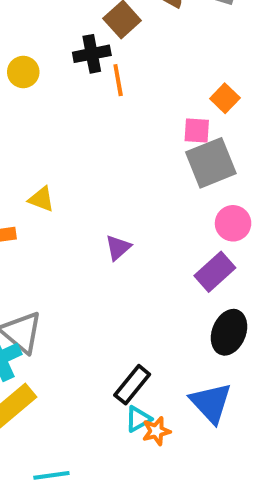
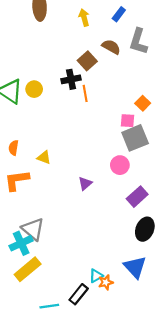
pink circle: (233, 223) -> (120, 165), moved
black rectangle: (132, 385) -> (79, 294), moved

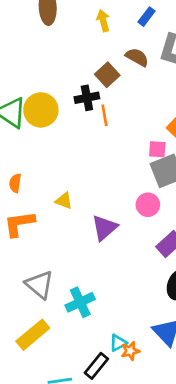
yellow circle: (34, 89) -> (41, 110), size x1.6
yellow triangle: (44, 157) -> (64, 201), moved
purple triangle: (85, 184) -> (105, 228), size x1.5
cyan cross: (21, 243) -> (80, 302), moved

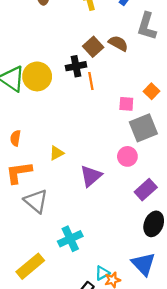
brown semicircle: (137, 57) -> (118, 43), moved
pink square: (157, 149) -> (126, 104), moved
yellow triangle: (64, 201) -> (57, 153), turned -49
gray triangle: (40, 285) -> (36, 201), moved

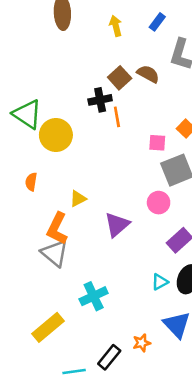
yellow circle: (37, 76) -> (56, 135), moved
orange L-shape: (19, 172) -> (57, 229), moved, turned -56
cyan triangle: (102, 273) -> (160, 282), moved

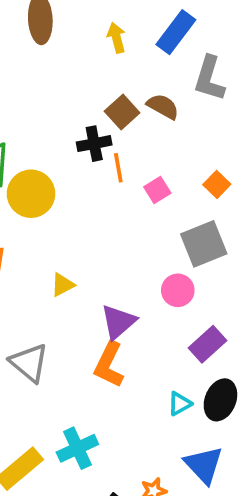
blue rectangle: (157, 22) -> (176, 32), size x1.6
pink square: (157, 143) -> (157, 190), moved, turned -36
orange L-shape: (57, 229) -> (109, 365), moved
cyan cross: (94, 296) -> (77, 448), moved

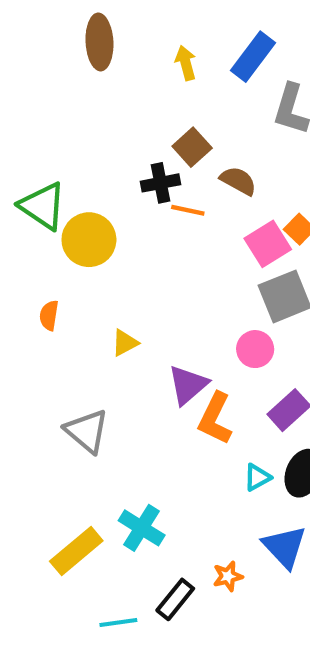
brown semicircle: (163, 106) -> (238, 181), moved
orange line: (118, 168) -> (188, 210), turned -68
pink square: (157, 190) -> (268, 244), moved, size x1.5
orange L-shape: (109, 365) -> (215, 418), moved
cyan cross: (77, 448) -> (142, 528), turned -33

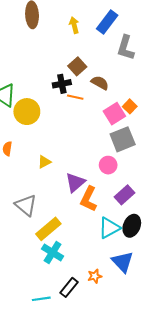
cyan triangle: (257, 477) -> (109, 228), size x1.6
yellow rectangle: (76, 551) -> (48, 229), moved

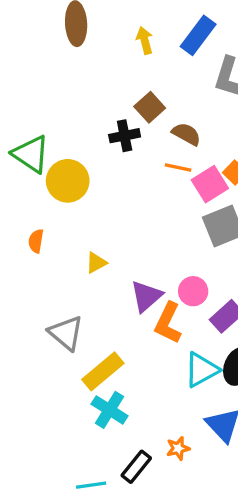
orange line: (75, 97) -> (178, 167), moved
pink circle: (108, 165) -> (193, 291), moved

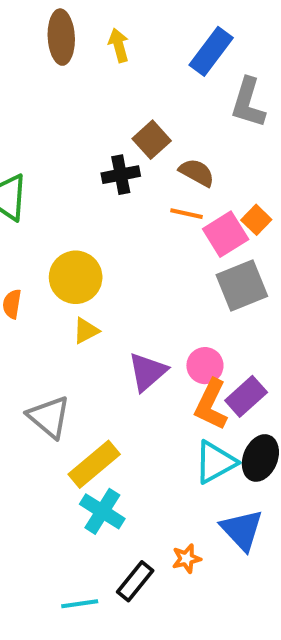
yellow arrow: (145, 40) -> (119, 45), moved
yellow circle: (68, 181) -> (76, 277), moved
orange L-shape: (168, 323) -> (211, 405), moved

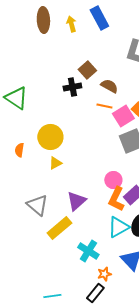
blue rectangle: (211, 51) -> (99, 18), moved, turned -65
purple triangle: (147, 372) -> (76, 201), moved
cyan cross: (102, 511) -> (88, 251), moved
black rectangle: (135, 581) -> (95, 293), moved

